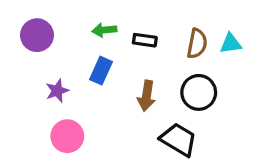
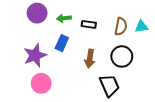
purple circle: (37, 35) -> (37, 13), moved
purple star: (57, 91) -> (35, 55), size x1.6
black trapezoid: (178, 140) -> (109, 85), turned 35

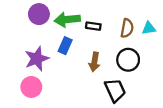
green arrow: (64, 18) -> (67, 20), size x1.6
pink circle: (41, 83) -> (31, 87), moved

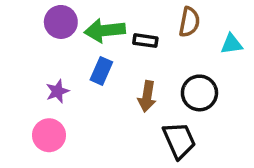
brown semicircle: (127, 28) -> (189, 22), moved
purple star: (37, 59) -> (57, 91), size x0.6

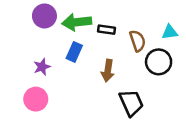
brown semicircle: (189, 22) -> (137, 41), moved, turned -30
black circle: (199, 93) -> (159, 62), moved

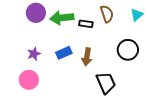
cyan triangle: (170, 32) -> (137, 15), moved, turned -32
brown semicircle: (137, 41) -> (107, 14), moved
blue rectangle: (74, 52) -> (64, 53), moved, turned 42

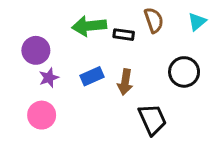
purple circle: (36, 13) -> (36, 50), moved

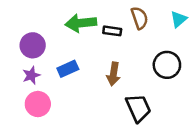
blue rectangle: (92, 76) -> (68, 69), moved
purple star: (49, 78) -> (31, 75), moved

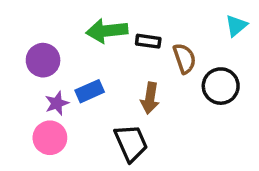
brown semicircle: (140, 18) -> (184, 58), moved
purple star: (31, 75) -> (57, 103), moved
black trapezoid: (138, 108) -> (131, 143), moved

